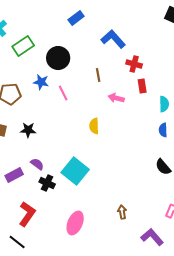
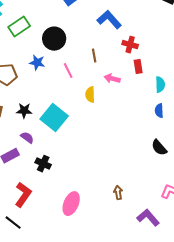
pink line: (63, 93) -> (68, 71), moved
yellow semicircle: (94, 126) -> (90, 95), moved
purple semicircle: (37, 164) -> (27, 138), moved
cyan square: (75, 171) -> (54, 118), moved

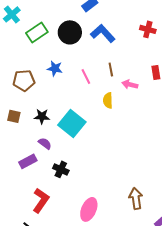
blue L-shape: (109, 20) -> (103, 33), moved
black circle: (54, 39) -> (70, 32), moved
red cross: (130, 45) -> (148, 29), moved
brown line: (94, 56) -> (111, 69), moved
brown arrow: (118, 193) -> (136, 198), size x1.5

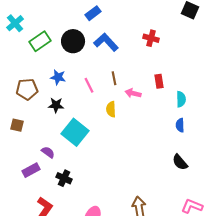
black star: (42, 116) -> (56, 105), moved

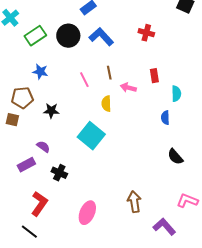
blue star: (58, 77) -> (40, 72), moved
brown pentagon: (27, 89) -> (22, 98), moved
black star: (56, 105) -> (51, 111), moved
blue semicircle: (180, 125) -> (165, 118), moved
cyan square: (75, 132) -> (91, 136), moved

